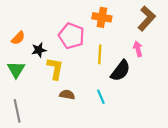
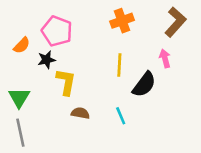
orange cross: (102, 17) -> (122, 21), turned -30
pink pentagon: (71, 36) -> (57, 31), moved
green triangle: (16, 70) -> (19, 97), moved

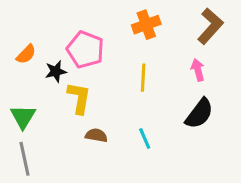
pink pentagon: (57, 31) -> (85, 50), moved
black semicircle: (144, 84) -> (199, 114), moved

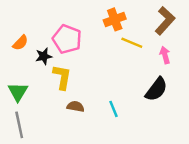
pink arrow: (198, 70) -> (165, 55), moved
yellow line: (143, 78) -> (132, 43), moved, turned -70

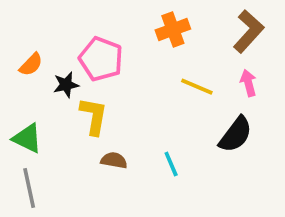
yellow line: (132, 43) -> (197, 87), moved
green triangle: (18, 92) -> (27, 138), turned -35

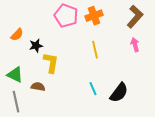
pink pentagon: (101, 59) -> (66, 16), moved
yellow line: (197, 87) -> (95, 50), moved, turned 54
black semicircle: (236, 135) -> (119, 93), moved
brown semicircle: (114, 160) -> (38, 87), moved

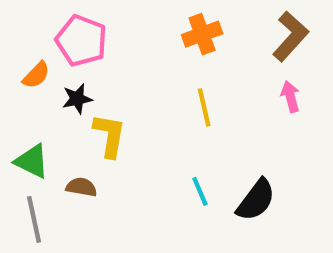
pink pentagon: (66, 16) -> (81, 41), moved

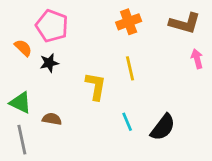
brown L-shape: (290, 36) -> (185, 23), turned 64
orange semicircle: (36, 75) -> (23, 48), turned -90
pink arrow: (290, 97) -> (197, 59), moved
yellow L-shape: (109, 135) -> (96, 86), moved

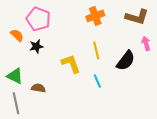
yellow L-shape: (96, 86) -> (71, 64), turned -30
cyan line: (127, 122) -> (97, 81), moved
black semicircle: (163, 127) -> (126, 61), moved

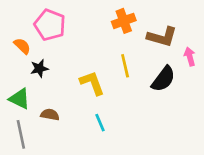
brown L-shape: (137, 17) -> (162, 37), moved
black star: (36, 46) -> (39, 68), moved
cyan line: (97, 81) -> (100, 123), moved

